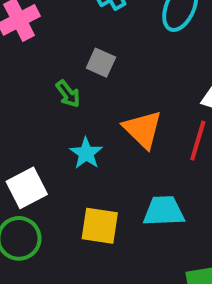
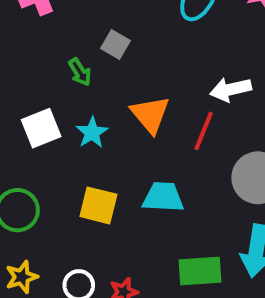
white square: (27, 188) -> (41, 128), moved

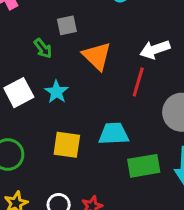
gray square: (115, 45) -> (67, 25), turned -36
orange triangle: (150, 114) -> (97, 56), moved
green rectangle: (200, 271) -> (144, 166), moved

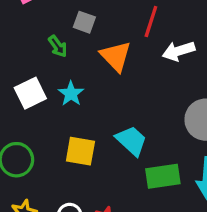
gray square: (67, 25) -> (84, 22), turned 30
red line: (138, 82) -> (151, 21), moved
cyan trapezoid: (114, 134) -> (131, 141), turned 44

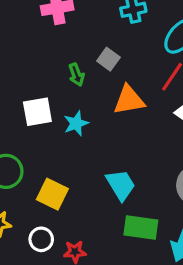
orange triangle: (116, 56) -> (129, 100), turned 48
yellow square: (80, 151) -> (52, 194), moved

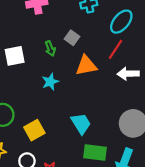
white square: (37, 112) -> (15, 56), moved
yellow square: (52, 194) -> (34, 130), turned 35

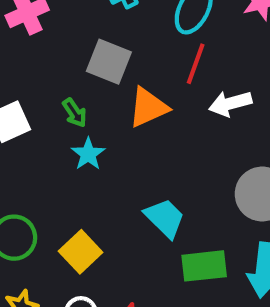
gray square: (72, 38) -> (109, 62), size x1.5
green arrow: (50, 48) -> (75, 113), moved

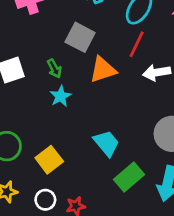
green rectangle: (204, 266) -> (129, 177), turned -40

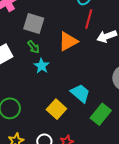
gray square: (80, 37) -> (34, 24), moved
yellow square: (49, 160) -> (56, 109), moved

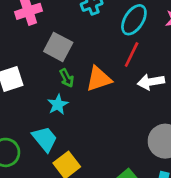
green arrow: (33, 47) -> (67, 78), moved
cyan trapezoid: (80, 93) -> (45, 139), moved

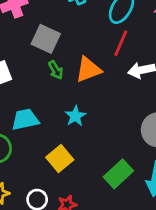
cyan star: (58, 104) -> (75, 116), moved
cyan trapezoid: (45, 139) -> (25, 119), moved, turned -60

